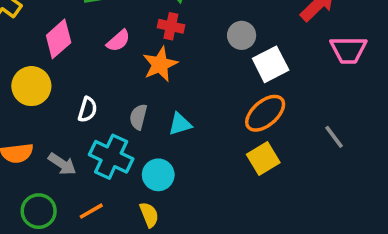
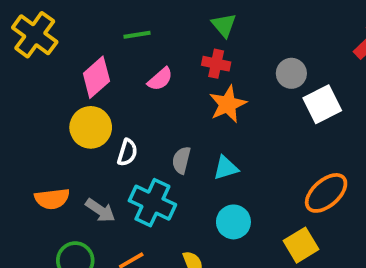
orange star: (160, 64) -> (228, 104), moved
yellow circle: (31, 86) -> (91, 127), moved
orange ellipse: (265, 113) -> (326, 193), moved
yellow square: (263, 159) -> (301, 245), moved
cyan circle: (158, 175) -> (233, 222), moved

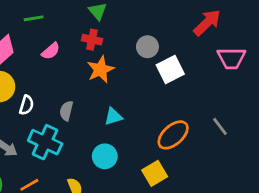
cyan triangle: (226, 168) -> (113, 116), moved

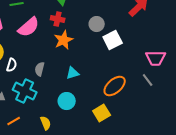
pink semicircle: (51, 51) -> (29, 27), size x1.6
pink trapezoid: (231, 58) -> (156, 58), moved

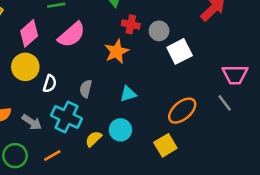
red cross: (58, 19) -> (131, 24), moved
yellow semicircle: (46, 123) -> (93, 139), moved, turned -112

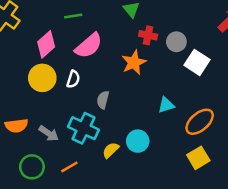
white square: (180, 51) -> (197, 62), turned -30
white semicircle: (50, 84) -> (73, 79), moved
cyan triangle: (128, 94) -> (166, 105), moved
yellow square: (165, 145) -> (198, 158), moved

